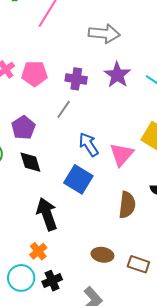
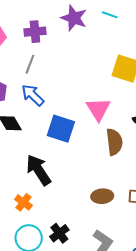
blue arrow: (89, 144) -> (33, 95), moved
pink triangle: (122, 154) -> (98, 109), moved
orange cross: (38, 251) -> (23, 202), moved

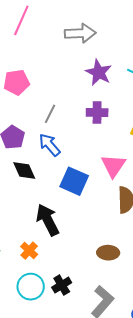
purple cross: (35, 32) -> (97, 112), moved

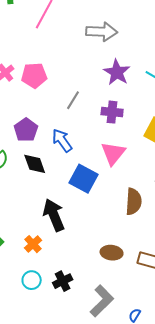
gray line: (50, 114) -> (73, 100), moved
pink triangle: (113, 166) -> (113, 153), moved
cyan circle: (31, 287) -> (32, 280), size x0.7

